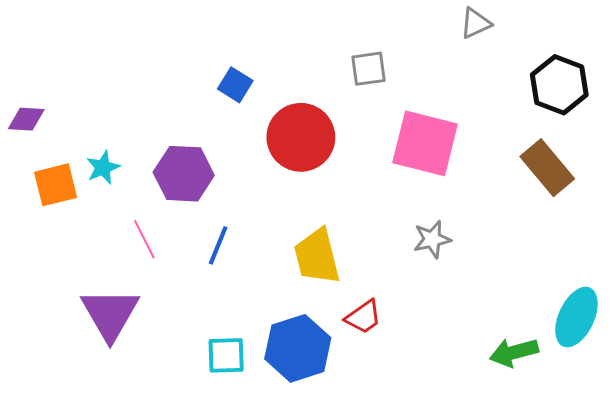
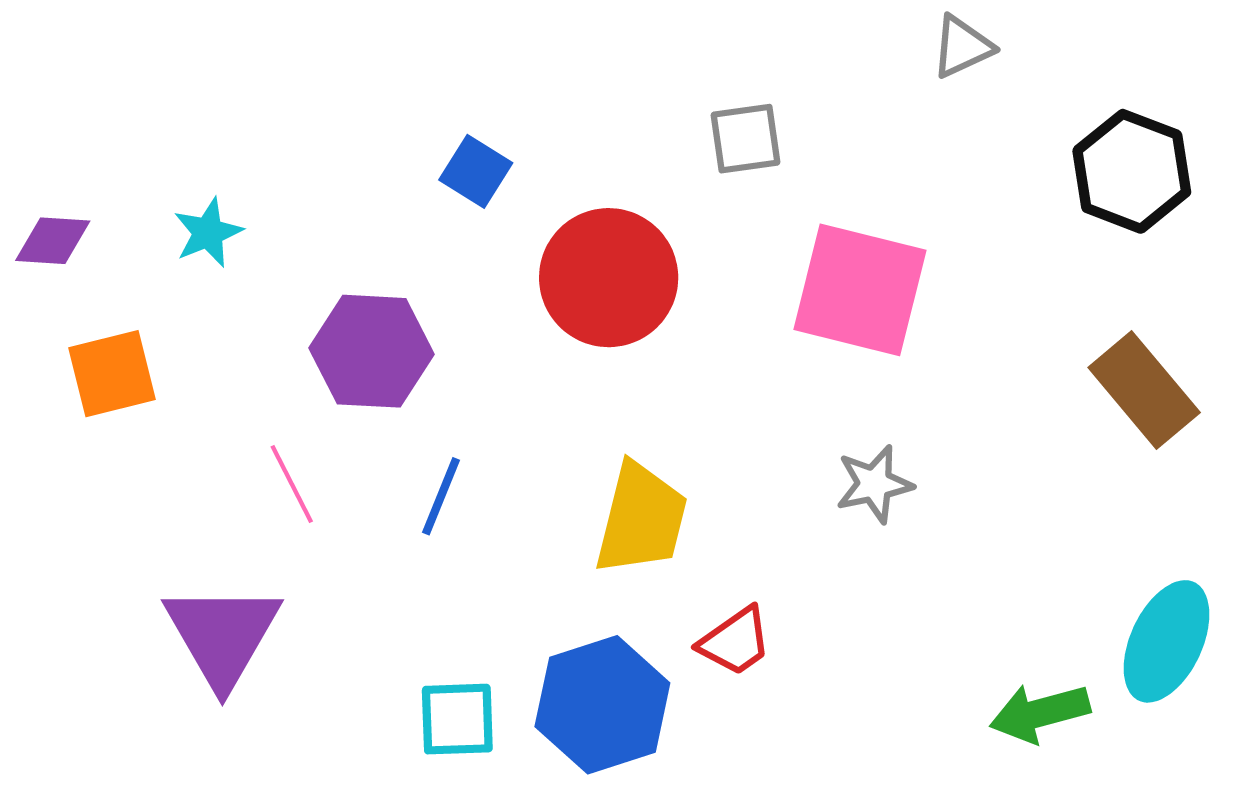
cyan star: (103, 168) -> (208, 233), moved
brown rectangle: (547, 168) -> (1144, 390), moved
yellow trapezoid: (317, 256) -> (641, 519), turned -152

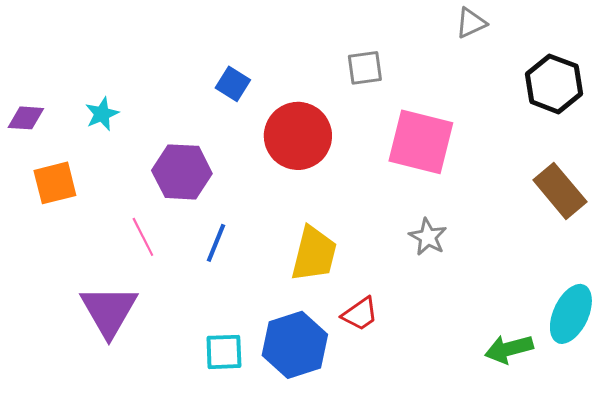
gray star: (874, 484) -> (428, 237), turned -30

